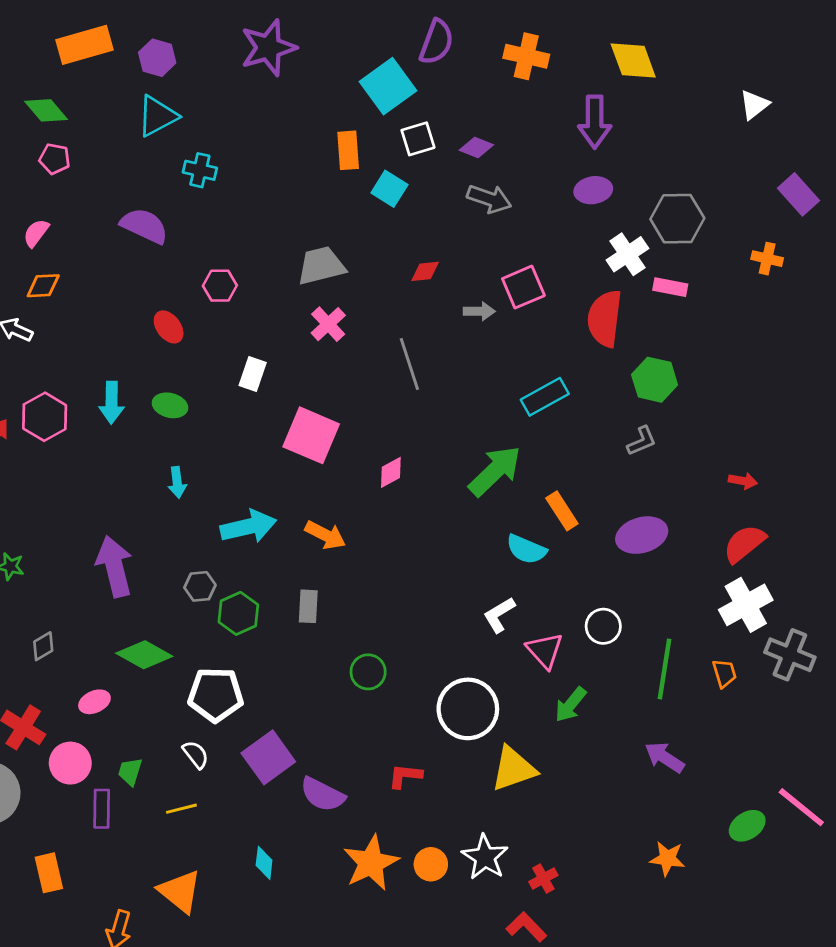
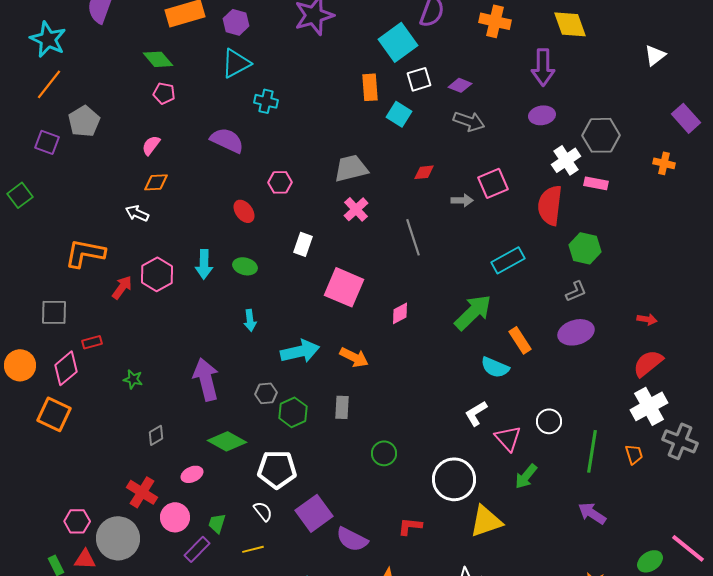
purple ellipse: (642, 535) -> (576, 332), moved
purple rectangle: (102, 809) -> (197, 549), turned 44

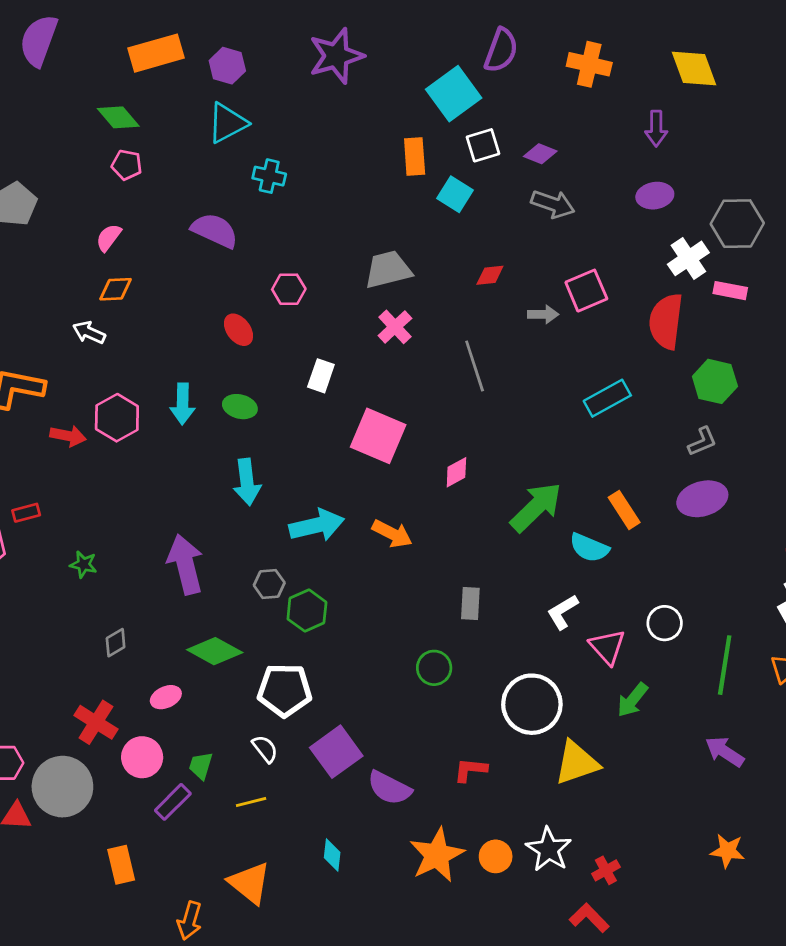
purple arrow: (543, 67) -> (656, 129), size x0.7
red arrow: (122, 287) -> (68, 436), turned 65
green arrow: (473, 312) -> (536, 507), moved
cyan arrow: (250, 320) -> (247, 482), size x1.5
gray rectangle: (342, 407) -> (470, 604), moved

